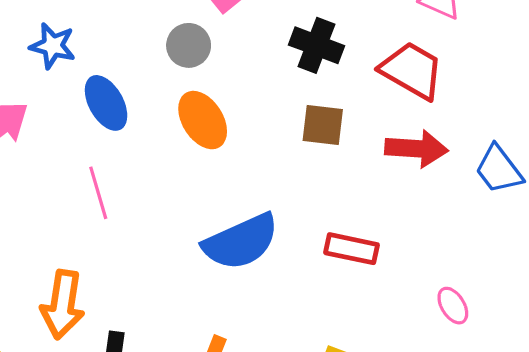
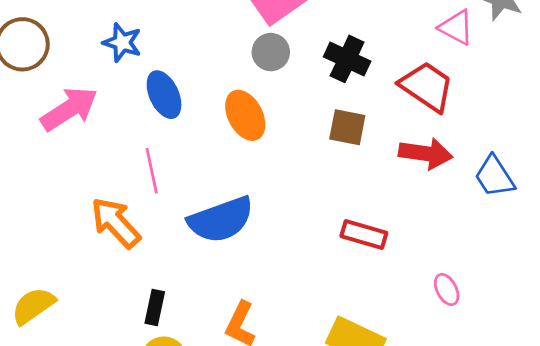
gray circle: (189, 45) -> (271, 52), moved
blue semicircle: (241, 242) -> (221, 220), moved
orange arrow: (63, 305) -> (116, 223), moved, turned 124

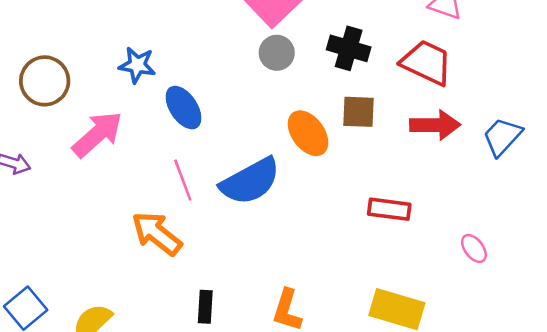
orange ellipse: (245, 115) -> (308, 133), moved
blue trapezoid: (495, 176) -> (502, 137), turned 84
blue semicircle: (221, 220) -> (250, 181), moved

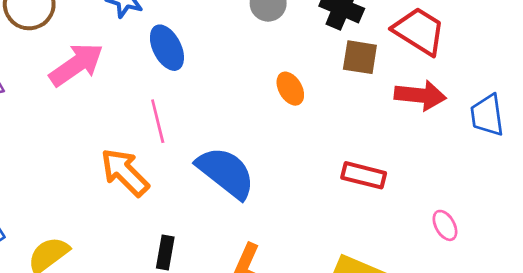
brown square: (359, 112) -> (360, 57), moved
orange ellipse: (308, 133) -> (290, 89), size x0.7
blue trapezoid: (502, 137) -> (487, 115), turned -57
blue semicircle: (250, 181) -> (226, 172), moved, turned -120

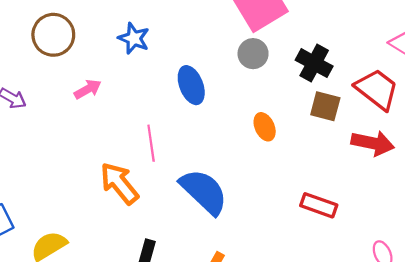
blue ellipse: (167, 48) -> (191, 85), moved
pink arrow: (76, 65) -> (88, 89), size x0.6

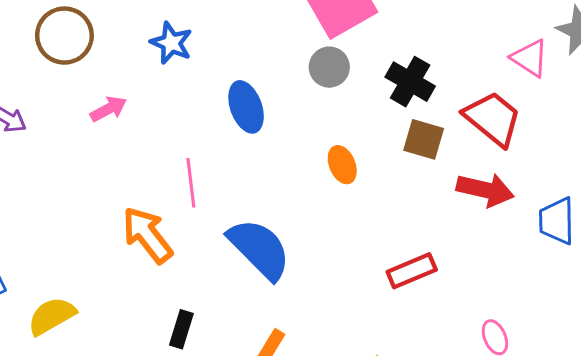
red rectangle: (319, 205) -> (412, 271), turned -44

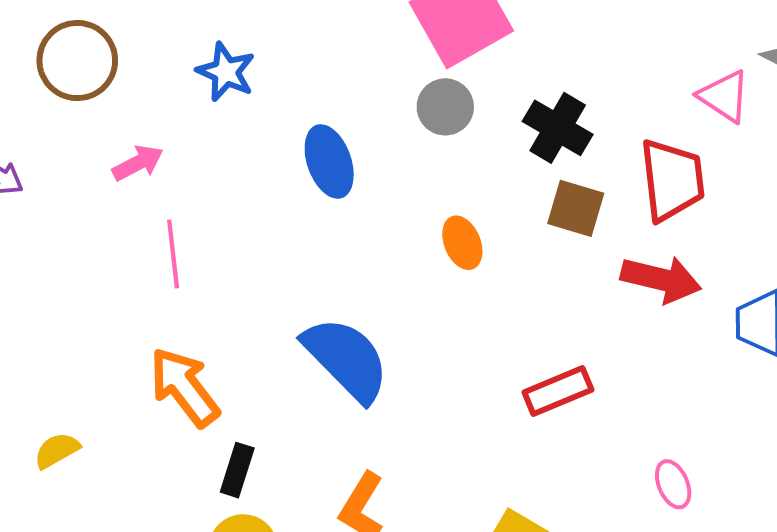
red trapezoid: (493, 118) -> (672, 180), turned 44
pink line: (191, 183) -> (173, 254), moved
orange arrow: (147, 235) -> (184, 387), moved
yellow semicircle: (52, 316) -> (57, 450), size x0.7

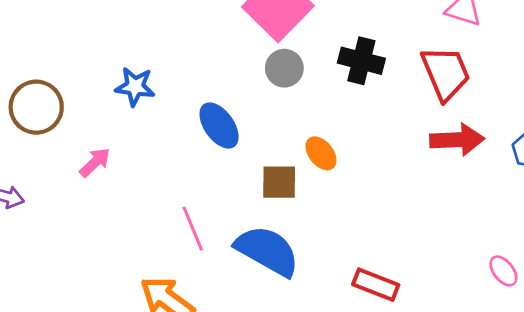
brown square: (576, 208) -> (279, 182), moved
pink line: (173, 254) -> (193, 229), moved
red rectangle: (558, 391) -> (376, 285), moved, turned 60

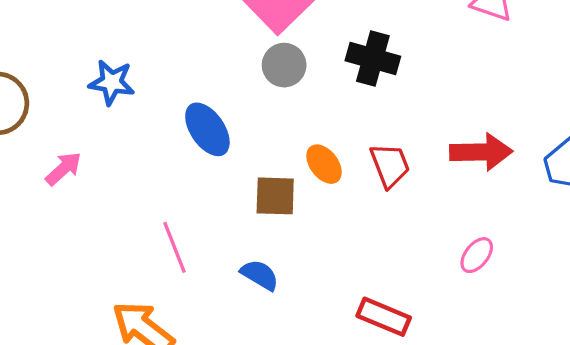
red trapezoid: (446, 73) -> (390, 165), moved, size x0.7
blue semicircle: (267, 251) -> (260, 275), size x0.5
pink ellipse: (503, 271) -> (477, 255), moved, turned 76

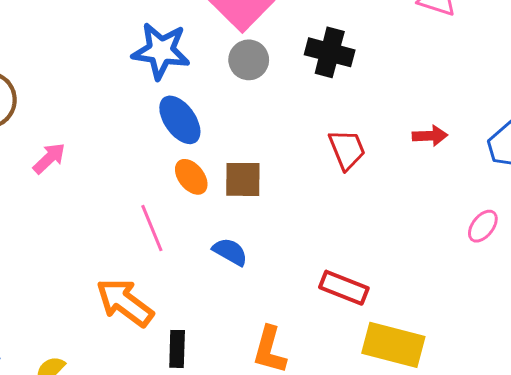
blue star: (112, 82) -> (161, 51), moved, size x1.4
red arrow: (481, 152) -> (430, 136), size x0.6
orange ellipse: (324, 164) -> (191, 177), moved
pink ellipse: (477, 255) -> (483, 226), moved

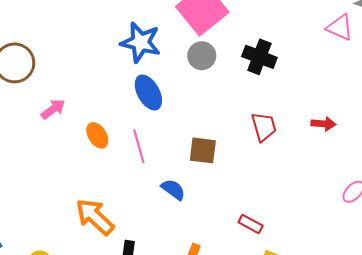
orange ellipse: (191, 177) -> (97, 135), moved
brown square: (243, 179) -> (203, 150), moved
pink line: (152, 228) -> (139, 146), moved
red rectangle: (344, 288) -> (251, 224), size x0.7

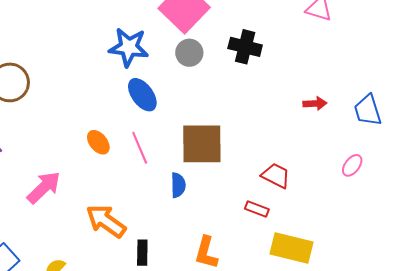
pink arrow: (53, 109) -> (44, 187), moved, size x1.5
red trapezoid: (264, 127) -> (276, 176), moved, turned -40
brown square: (203, 150) -> (202, 144), size x1.6
blue semicircle: (173, 189) -> (178, 185), turned 60

